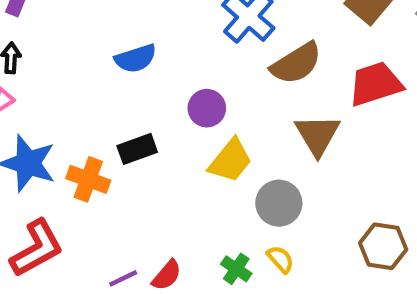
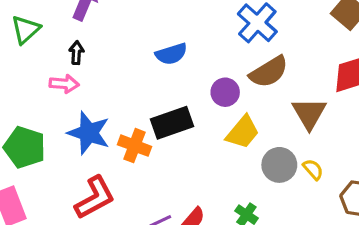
brown semicircle: (296, 63) -> (269, 72), moved
black rectangle: (137, 149) -> (172, 123), size x1.4
yellow semicircle: (280, 259) -> (313, 169), moved

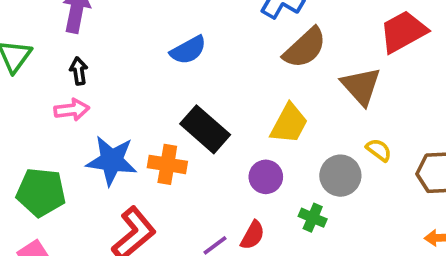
purple circle: (225, 92) -> (266, 177), moved
black rectangle: (172, 123) -> (205, 129), turned 72
gray circle: (279, 165) -> (340, 176), moved

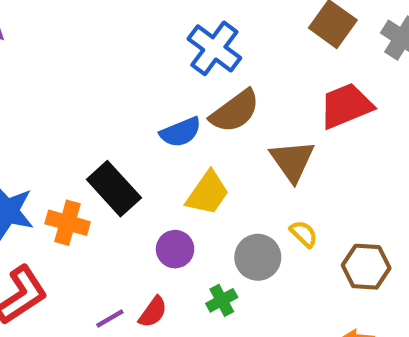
blue semicircle: (188, 50) -> (181, 132), moved
green cross: (313, 218) -> (222, 300), turned 32

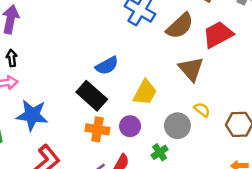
brown semicircle: (235, 111) -> (180, 26), moved
blue semicircle: (181, 132) -> (107, 66), moved
orange cross: (68, 223) -> (97, 129), moved

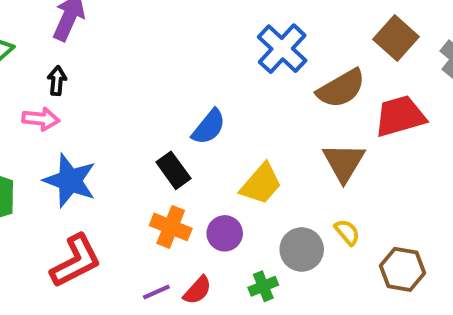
blue semicircle: (107, 66) -> (209, 127), turned -35
black rectangle: (92, 96) -> (173, 170), size x0.7

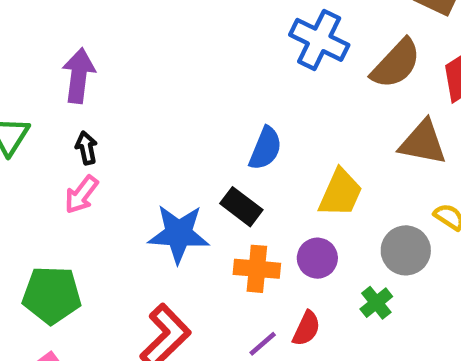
pink arrow: (41, 119) -> (81, 194), turned 138
brown triangle: (344, 162) -> (423, 143), turned -33
blue star: (70, 181) -> (179, 234), moved

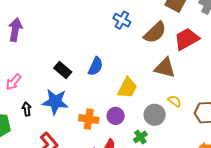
blue cross: (319, 40) -> (122, 20), size x0.7
black arrow: (86, 148) -> (27, 109), moved
black rectangle: (241, 207) -> (63, 70), moved

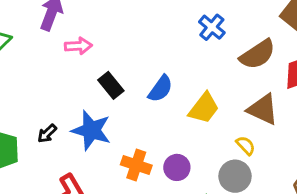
pink arrow: (14, 82) -> (78, 46), moved, turned -144
yellow trapezoid: (127, 88) -> (204, 108), moved
yellow semicircle: (175, 101) -> (246, 145), moved
black arrow: (27, 109) -> (47, 134), turned -136

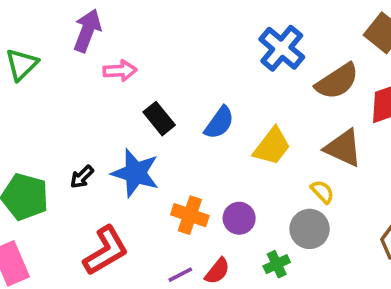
blue cross: (212, 27) -> (282, 48), size x1.4

